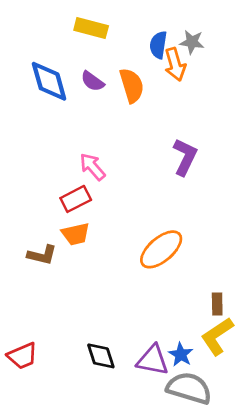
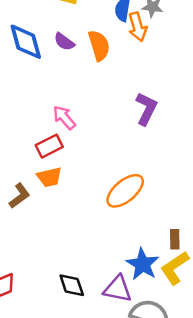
brown L-shape: (42, 255) -> (20, 196), turned -50
blue star: (181, 354) -> (143, 264), moved, size x1.5

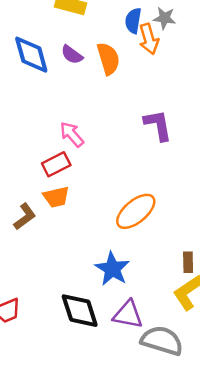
purple L-shape: (146, 109) -> (158, 125), turned -36
blue star: (143, 264) -> (112, 269), moved
black diamond: (72, 285) -> (80, 311), size x1.4

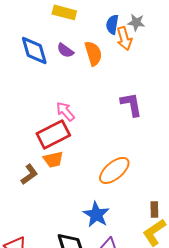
red rectangle: (56, 164) -> (53, 134), size x1.5

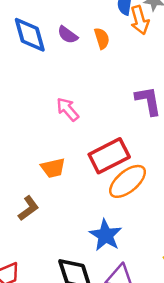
orange semicircle: (93, 53) -> (102, 38), size x0.7
red rectangle: (53, 134) -> (109, 156), moved
brown L-shape: (29, 174) -> (29, 208), moved

